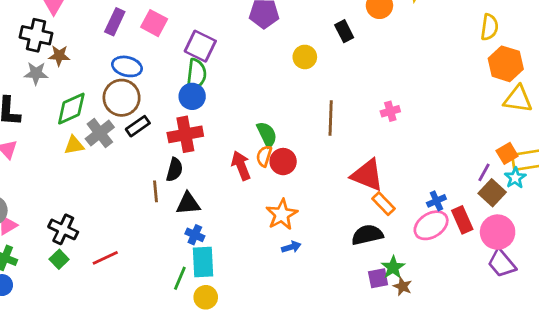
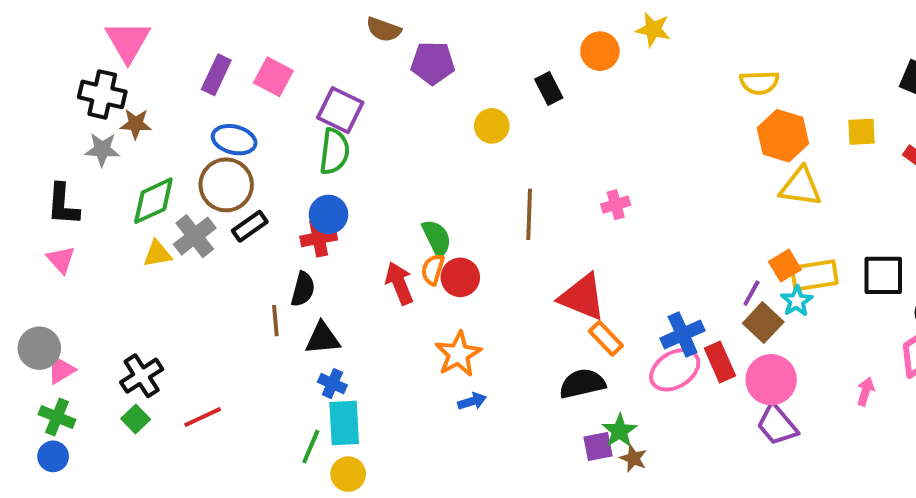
yellow semicircle: (489, 27) -> (759, 83), turned 80
blue circle: (192, 96) -> (328, 214), moved
red cross: (185, 134) -> (319, 238), size x0.7
blue cross: (436, 201) -> (683, 334), size x1.5
black cross: (63, 229) -> (142, 376), turned 32

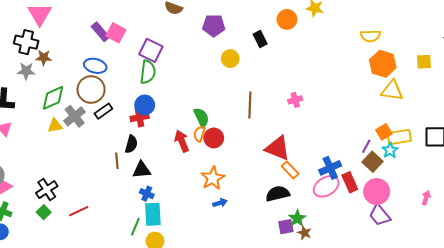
purple pentagon: (433, 63) -> (214, 26), moved
purple rectangle: (216, 75) -> (100, 32), moved, turned -66

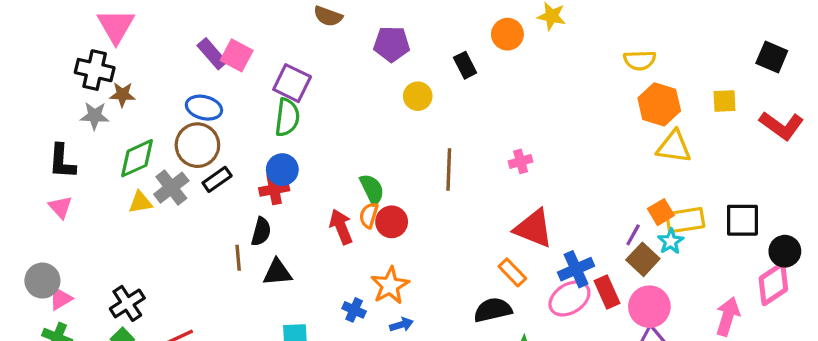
red triangle: (278, 148) -> (534, 228), moved
blue cross: (147, 194) -> (354, 310), moved
pink arrow: (426, 198) -> (728, 316), size x1.6

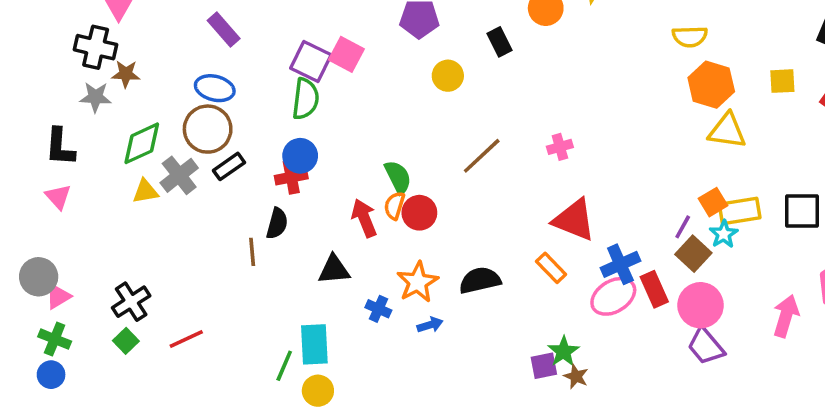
pink square: (237, 55) -> (346, 54), moved
brown line: (449, 170) -> (482, 156), turned 45
black triangle: (277, 272) -> (334, 270), moved
black semicircle: (493, 310) -> (480, 280), moved

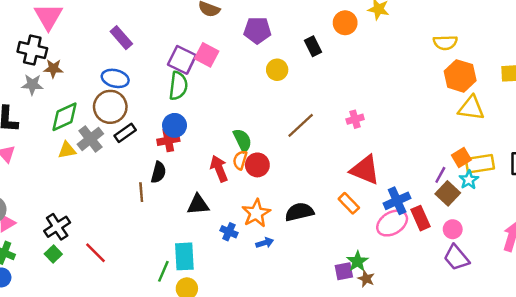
pink circle: (701, 305) -> (453, 229), size x0.6
red line: (186, 339) -> (95, 253), turned 70

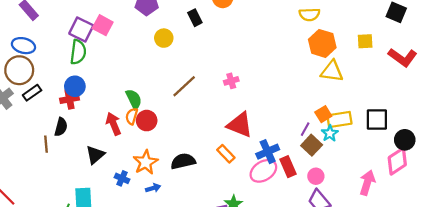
black triangle: (198, 205) -> (95, 155), turned -36

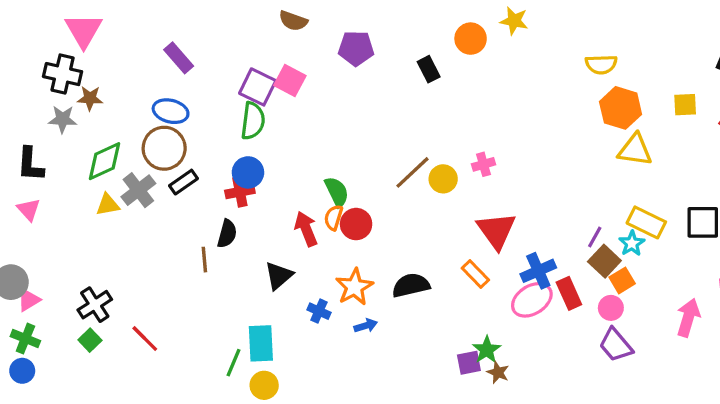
yellow circle: (164, 38) -> (443, 179), moved
orange square: (323, 114) -> (622, 280), moved
yellow rectangle: (339, 119) -> (646, 222), turned 35
red triangle: (240, 125) -> (496, 230), turned 32

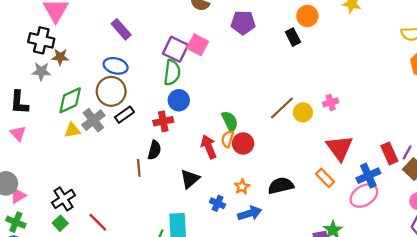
orange circle: (471, 39) -> (307, 16), moved
blue circle: (248, 172) -> (179, 100), moved
orange star: (354, 287) -> (242, 187), size x0.6
red rectangle: (569, 293) -> (389, 153), moved
blue arrow: (366, 326) -> (250, 213), size x1.5

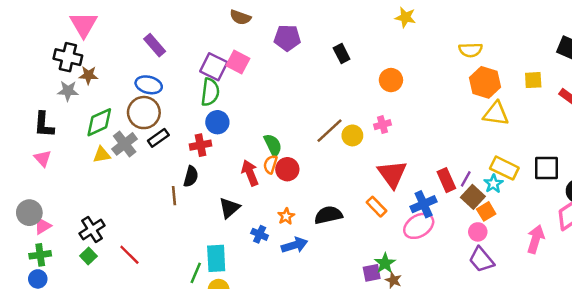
orange circle: (307, 16) -> (391, 80), moved
green cross: (16, 222) -> (40, 255), turned -30

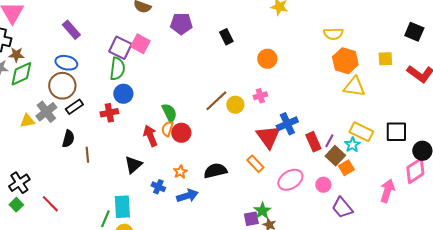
green diamond: (99, 122) -> (21, 74), moved
black semicircle: (191, 176) -> (68, 139), moved
blue cross: (424, 204) -> (287, 124), moved
pink circle: (478, 232) -> (323, 185), moved

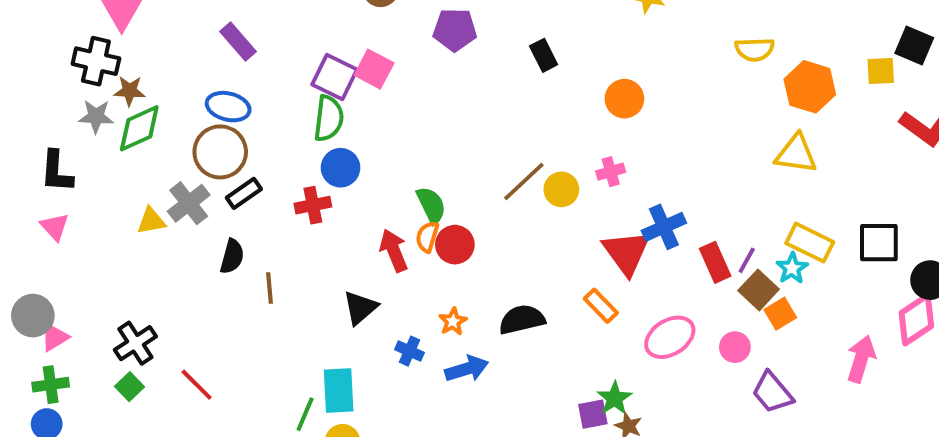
yellow square: (385, 59) -> (881, 71), moved
orange hexagon: (345, 61) -> (810, 87), moved

